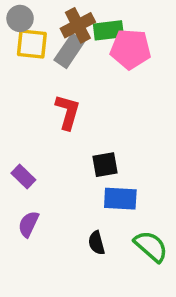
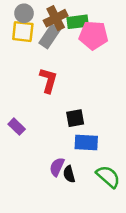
gray circle: (20, 18) -> (24, 13), moved
purple semicircle: (29, 224) -> (57, 167), moved

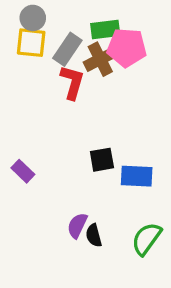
brown cross: (56, 18) -> (100, 59), moved
red L-shape: (48, 80) -> (72, 82), moved
blue rectangle: (86, 142) -> (137, 176), moved
green semicircle: (108, 177) -> (146, 239), turned -95

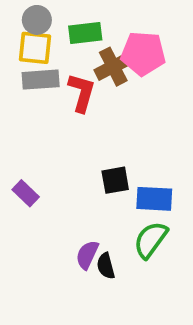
green rectangle: (105, 29) -> (85, 33), moved
gray rectangle: (67, 49) -> (41, 80), moved, turned 52
green semicircle: (146, 239) -> (151, 240), moved

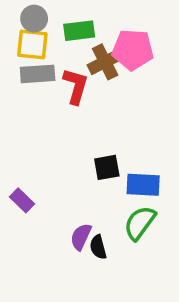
purple rectangle: (26, 193) -> (22, 200), moved

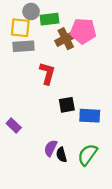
gray circle: (34, 19) -> (31, 11), moved
red L-shape: (76, 86) -> (47, 73), moved
green semicircle: (140, 223) -> (87, 155), moved

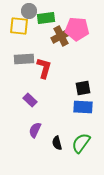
gray rectangle: (23, 46) -> (24, 59), moved
black square: (67, 105) -> (83, 88), moved
purple rectangle: (14, 125) -> (30, 100), moved
purple semicircle: (51, 148) -> (35, 130), moved

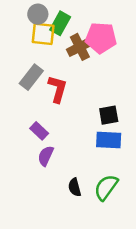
green rectangle: (46, 18) -> (60, 23), turned -54
yellow square: (19, 26) -> (43, 34), moved
gray rectangle: (24, 59) -> (31, 77), turned -48
purple semicircle: (35, 130) -> (46, 156), moved

